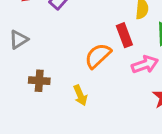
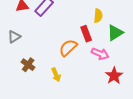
pink arrow: (145, 65) -> (100, 54), turned 42
brown cross: (39, 81) -> (28, 65), turned 32

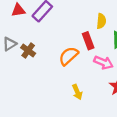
brown cross: (28, 65) -> (28, 51), moved
yellow arrow: (56, 75) -> (77, 92), moved

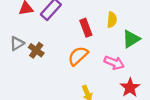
red rectangle: (88, 41) -> (86, 28), moved

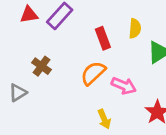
gray triangle: (17, 43) -> (18, 93), moved
pink arrow: (114, 63) -> (124, 86), moved

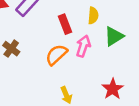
pink arrow: (124, 86) -> (83, 46), moved, turned -95

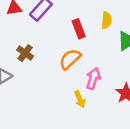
pink arrow: (83, 46) -> (93, 79), moved

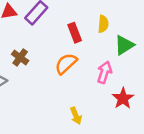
pink arrow: (93, 79) -> (104, 72), moved
yellow arrow: (80, 99) -> (76, 116), moved

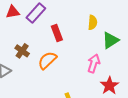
red rectangle: (75, 33) -> (57, 33), moved
orange semicircle: (66, 64) -> (47, 60), moved

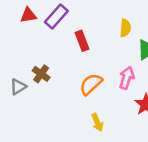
brown cross: (22, 51) -> (41, 74), moved
orange semicircle: (47, 60) -> (91, 84), moved

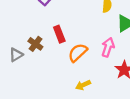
red rectangle: (82, 41) -> (59, 34), moved
yellow arrow: (97, 122) -> (83, 85), turned 88

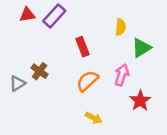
red rectangle: (59, 34) -> (83, 47), moved
yellow arrow: (83, 85) -> (94, 118), turned -128

